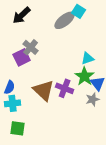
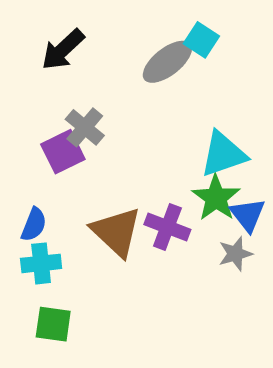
cyan triangle: (88, 58) -> (223, 154), size x1.5

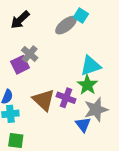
blue triangle: (248, 215) -> (83, 124), moved
gray star: (235, 254) -> (96, 110), size x1.6

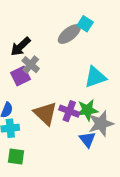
black arrow: (20, 20) -> (20, 46), moved
green star: (87, 85) -> (87, 110), moved, turned 30

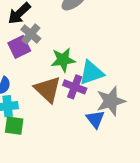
cyan triangle: (95, 77) -> (91, 73), moved
green star: (87, 110) -> (63, 60), moved
green square: (16, 156) -> (14, 126), moved

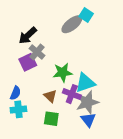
brown triangle: (48, 89) -> (50, 96), size x0.6
gray star: (111, 101) -> (87, 102), moved
green square: (14, 126) -> (51, 119), moved

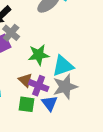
purple cross: (72, 94) -> (39, 86), moved
blue triangle: (88, 120) -> (50, 103), moved

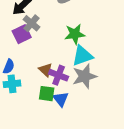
green star: (39, 55) -> (75, 34), moved
blue triangle: (50, 103) -> (61, 99), moved

